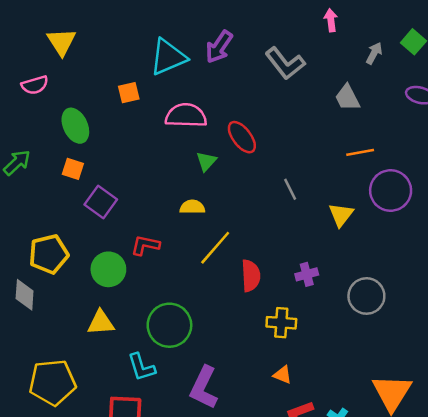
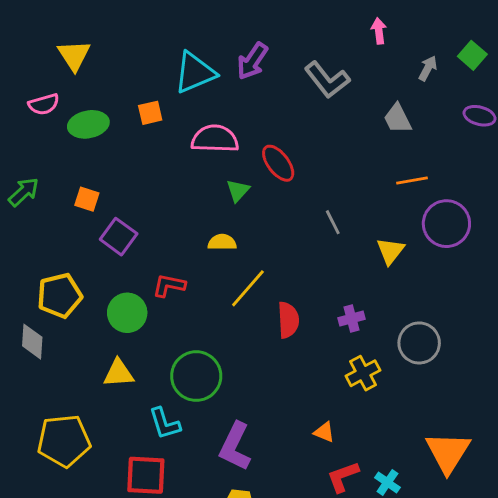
green ellipse: (75, 126) -> (88, 124), moved, turned -76
yellow cross: (281, 323) -> (363, 373), moved, turned -32

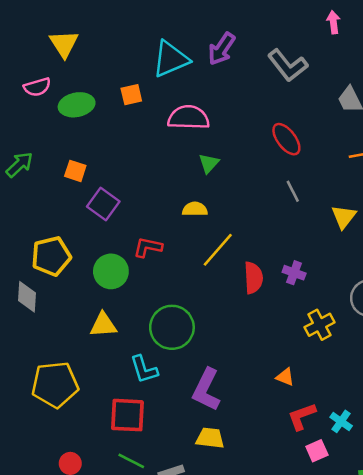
red ellipse: (278, 163) -> (286, 139), moved
purple cross: (352, 319) -> (294, 273), moved, turned 35

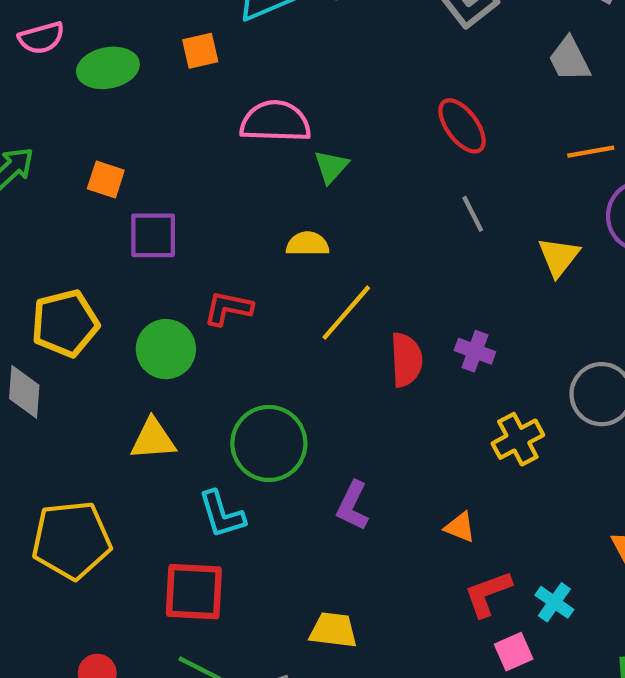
pink semicircle: (188, 118) -> (275, 122), moved
purple square: (103, 204) -> (153, 235), turned -36
purple L-shape: (206, 390) -> (353, 506), moved, size x0.7

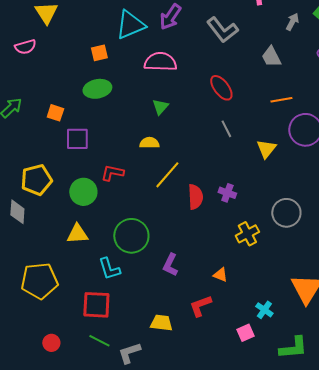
green ellipse: (108, 68) -> (97, 89), moved
pink semicircle: (275, 122) -> (160, 62), moved
red L-shape: (488, 594) -> (200, 306), moved

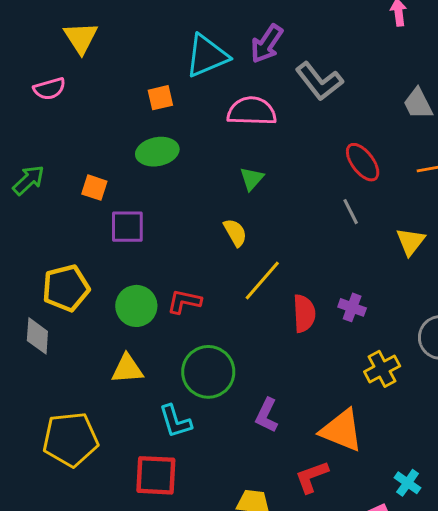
gray L-shape: (222, 30) -> (319, 81), moved
red ellipse: (221, 88) -> (363, 162), moved
yellow semicircle: (149, 143) -> (235, 233), turned 60
red L-shape: (112, 173) -> (184, 301), moved
orange triangle: (220, 275) -> (342, 430), size x2.0

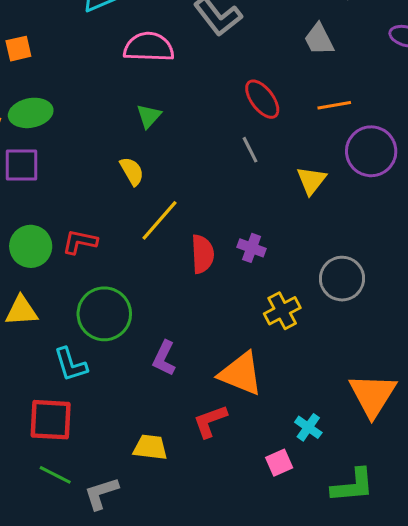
orange square: (160, 98) -> (18, 49), moved
green ellipse: (157, 152) -> (31, 113), moved

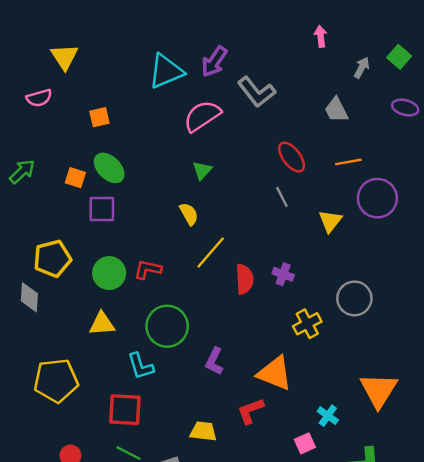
pink semicircle: (149, 47) -> (202, 116), turned -36
green ellipse: (31, 113) -> (109, 168), turned 56

